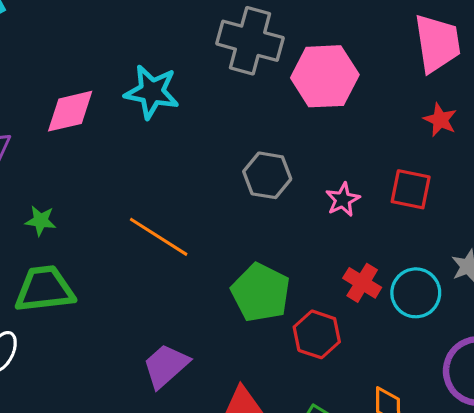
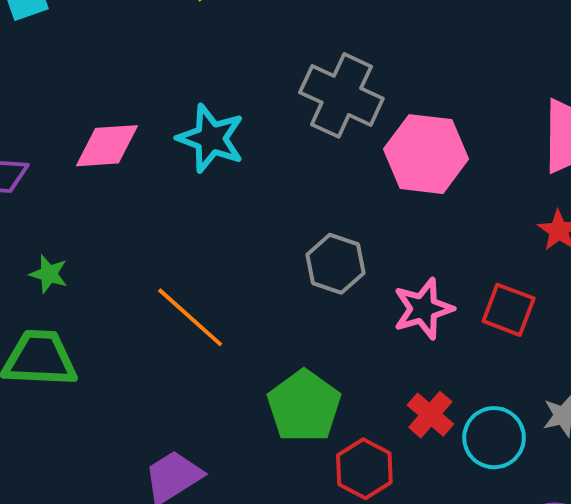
pink star: (343, 200) -> (423, 309), size x1.4

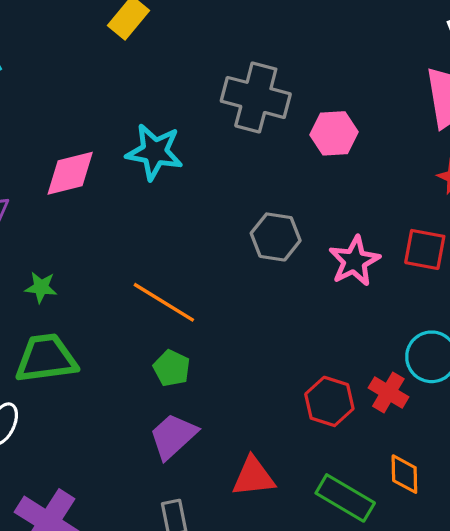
pink hexagon: (426, 154) -> (334, 133), size x0.7
green pentagon: (304, 406) -> (172, 368), moved, size x0.6
red cross: (430, 415) -> (388, 392), moved

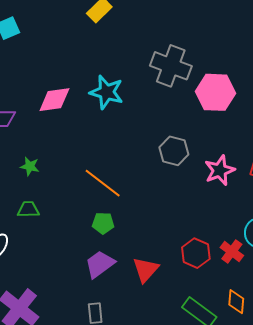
pink hexagon: (334, 133) -> (216, 92), size x1.4
green trapezoid: (46, 358) -> (28, 209), size x0.6
green pentagon: (172, 368) -> (103, 223), turned -30
red triangle: (253, 477) -> (146, 270), moved, turned -48

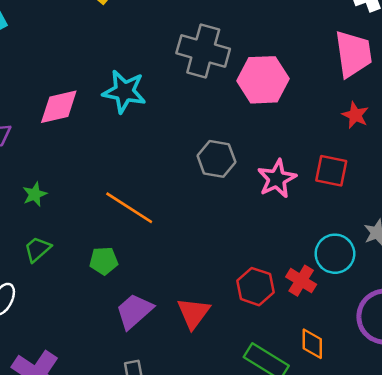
green star: (30, 166) -> (35, 194), turned -30
green trapezoid: (28, 209) -> (37, 249), turned -35
green pentagon: (103, 223) -> (104, 261), moved

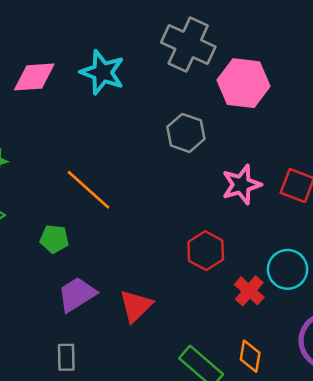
gray hexagon: (216, 159) -> (186, 133), moved
red hexagon: (255, 287) -> (206, 251), moved

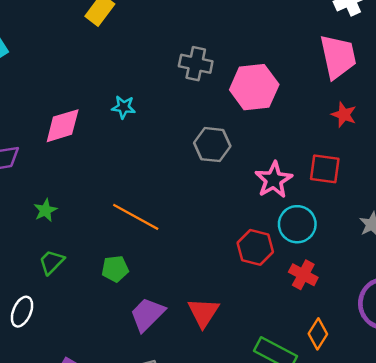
gray cross: (188, 45) -> (196, 64), size x0.7
cyan star: (102, 72) -> (124, 107), size x0.6
cyan circle: (288, 269) -> (297, 224), moved
orange diamond: (250, 356) -> (318, 334), turned 36

